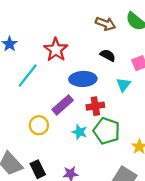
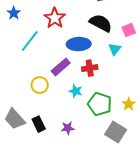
black semicircle: (108, 55) -> (101, 23), size x1.6
green pentagon: (107, 131) -> (100, 104), moved

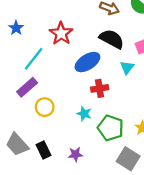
blue ellipse: (79, 44) -> (87, 62), turned -30
purple rectangle: (61, 67) -> (27, 87), moved

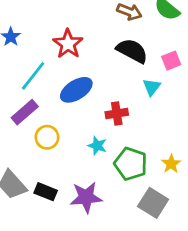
blue ellipse: (87, 62) -> (76, 90), moved
black rectangle: (44, 150) -> (46, 192), turned -42
purple star: (75, 154) -> (86, 197), size x1.6

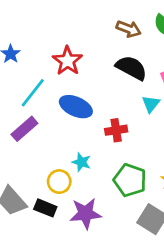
blue ellipse: (76, 90) -> (76, 107), turned 56
yellow circle: (47, 137) -> (59, 182), moved
cyan star: (97, 146) -> (81, 162), moved

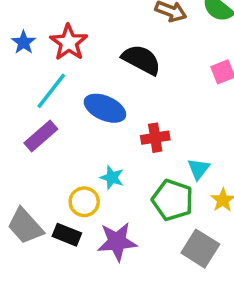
red star: (68, 61) -> (69, 42), moved
black semicircle: (131, 68) -> (141, 60), moved
cyan triangle: (151, 104) -> (199, 169), moved

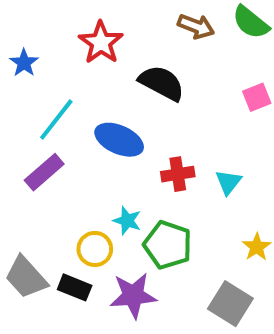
red star: (69, 42) -> (101, 43), moved
cyan triangle: (199, 169) -> (228, 182), moved
green pentagon: (173, 200) -> (168, 245), moved

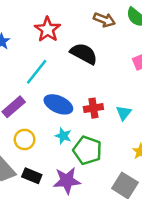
cyan line: (56, 119) -> (37, 72), moved
blue ellipse: (119, 140) -> (58, 104), moved
yellow circle: (95, 249) -> (25, 139), moved

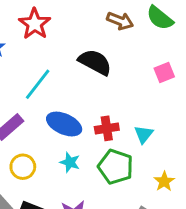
red star: (48, 29) -> (35, 24), moved
green pentagon: (87, 150) -> (116, 167), moved

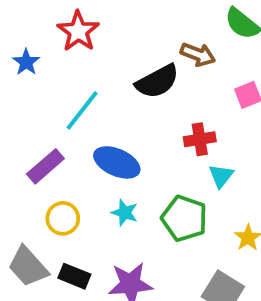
brown arrow: (120, 21) -> (198, 54), moved
black semicircle: (95, 62) -> (157, 81), turned 124
red cross: (107, 128) -> (200, 139), moved

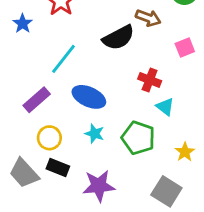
red cross: (200, 139) -> (150, 80), turned 30
cyan triangle: (221, 176) -> (165, 107), turned -30
black rectangle: (74, 276) -> (58, 167), moved

